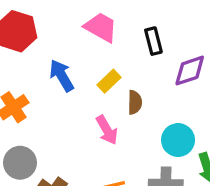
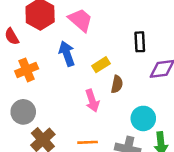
pink trapezoid: (101, 27) -> (80, 20), moved

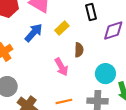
blue arrow: (67, 54) -> (34, 33), turned 72
yellow rectangle: (101, 65) -> (62, 28), moved

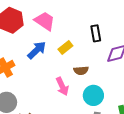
brown semicircle: (79, 50) -> (81, 70), turned 80
cyan circle: (105, 74) -> (93, 95), moved

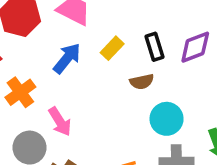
black rectangle: (96, 33) -> (154, 47), moved
pink arrow: (62, 86) -> (60, 122), moved

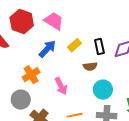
orange cross: (20, 92) -> (31, 75), moved
pink arrow: (60, 122) -> (61, 86), moved

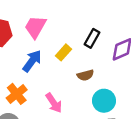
pink trapezoid: (54, 21) -> (35, 27), turned -85
black rectangle: (99, 46) -> (92, 38), moved, turned 49

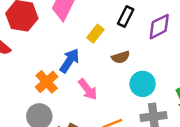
blue arrow: (32, 61) -> (70, 61), moved

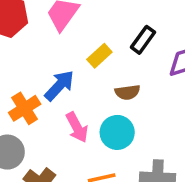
cyan circle: (143, 84) -> (117, 132), moved

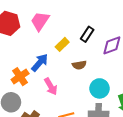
cyan circle: (117, 132) -> (100, 88), moved

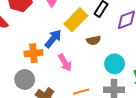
yellow rectangle: (62, 44) -> (76, 20), size x1.6
orange cross: (20, 77) -> (33, 53), turned 30

